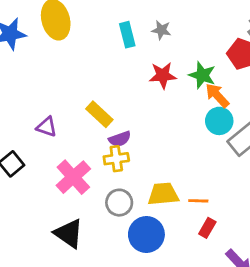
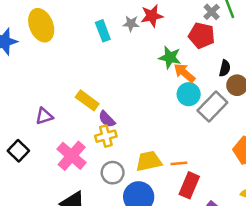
red star: (163, 75) -> (152, 16), moved
purple triangle: (47, 127) -> (44, 116), turned -30
purple semicircle: (120, 139) -> (107, 119), turned 72
red rectangle: (207, 228) -> (189, 185), size x1.5

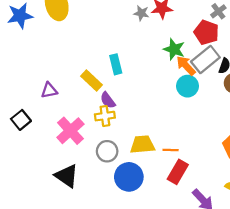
cyan rectangle: (103, 31) -> (116, 64), moved
gray rectangle: (212, 107) -> (205, 60), moved

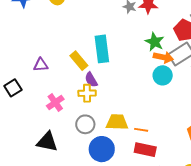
cyan rectangle: (116, 64) -> (102, 49), size x1.5
orange arrow: (186, 66) -> (163, 57), turned 138
pink cross: (70, 131) -> (55, 103), size x0.7
red rectangle: (178, 172) -> (145, 150), turned 65
black triangle: (67, 176) -> (47, 142), turned -30

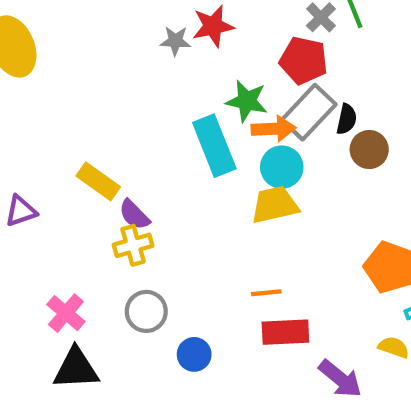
cyan rectangle: (102, 49) -> (214, 146), moved
pink cross: (55, 103) -> (66, 313), moved
yellow trapezoid: (117, 122) -> (275, 205), moved
blue circle: (102, 149) -> (194, 354), size x0.6

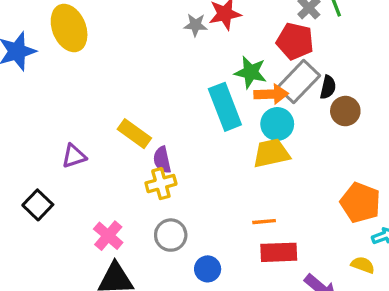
purple semicircle: (134, 215) -> (162, 160), turned 32

